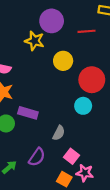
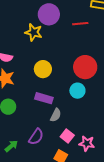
yellow circle: (63, 61) -> (43, 69), moved
purple rectangle: (28, 113) -> (44, 98), moved
pink star: (85, 173) -> (87, 143), moved

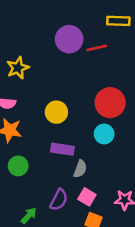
purple circle: (49, 14) -> (69, 39), moved
yellow star: (34, 32) -> (18, 68), moved, turned -30
pink square: (67, 136) -> (87, 197), moved

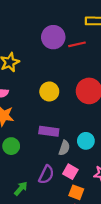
yellow circle: (56, 112) -> (49, 92), moved
cyan circle: (104, 134) -> (86, 141), moved

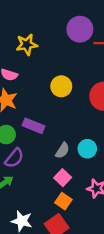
purple rectangle: (49, 131) -> (33, 126), moved
purple semicircle: (46, 175) -> (14, 158), moved

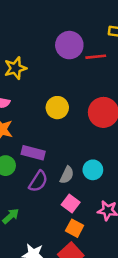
purple semicircle: (14, 158) -> (38, 181), moved

